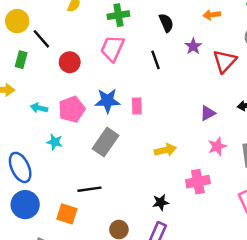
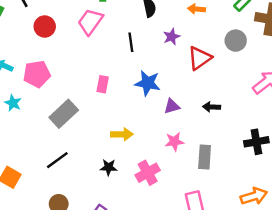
blue star: (107, 101) -> (148, 83), moved
pink cross: (198, 182) -> (148, 173), turned -30
black line: (89, 189) -> (57, 160), moved, turned -40
black star: (161, 202) -> (109, 167), moved

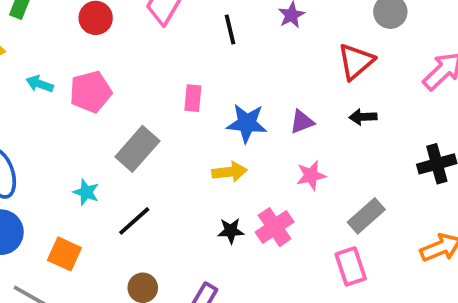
red triangle: (200, 58) -> (356, 62), moved
blue star: (148, 83) -> (247, 123), moved
cyan star: (13, 103) -> (86, 192), moved
gray rectangle: (205, 157) -> (366, 216), moved, turned 50
black star: (109, 167) -> (231, 231), moved

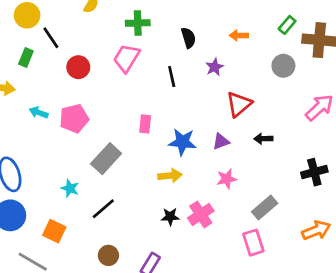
red triangle: (356, 62) -> (239, 104), moved

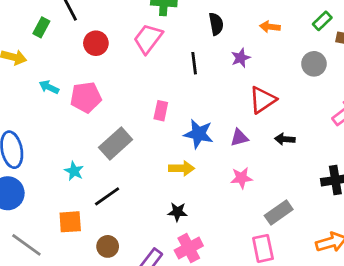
pink cross: (201, 214) -> (189, 248), moved
orange square: (54, 231) -> (70, 222), moved, turned -35

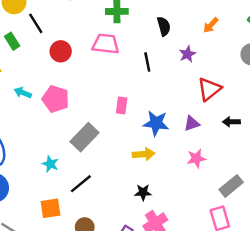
green rectangle: (41, 27) -> (12, 41), turned -56
orange arrow: (270, 27) -> (211, 25), turned -49
pink trapezoid: (148, 39) -> (106, 44), turned 64
pink pentagon: (86, 97) -> (56, 99), turned 30

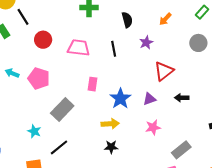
pink trapezoid: (106, 44) -> (79, 48), moved
blue star: (156, 123) -> (120, 98), turned 30
black star: (143, 192) -> (111, 147), moved

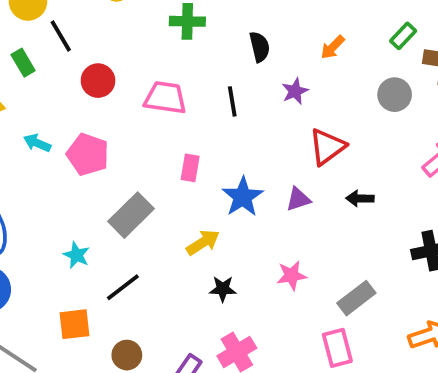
yellow arrow: (110, 124) -> (203, 242), moved, turned -30
pink star: (153, 127) -> (292, 275), moved

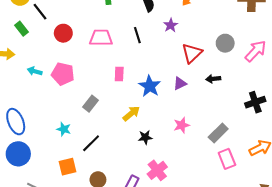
gray circle: (395, 95) -> (225, 43), moved
gray rectangle: (131, 215) -> (90, 104), size x0.7
pink rectangle: (337, 348) -> (227, 159), moved

